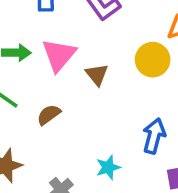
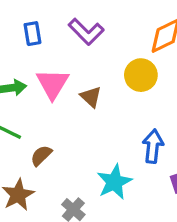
brown semicircle: (49, 115) -> (41, 156), moved
cyan star: (108, 167) -> (114, 182), size x1.5

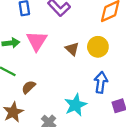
yellow circle: (141, 75) -> (98, 47), moved
brown triangle: (91, 97) -> (72, 49), moved

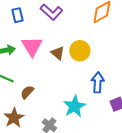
yellow circle: (98, 47) -> (80, 51), moved
brown triangle: (72, 49) -> (58, 53), moved

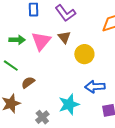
brown triangle: (58, 53) -> (64, 37), moved
blue arrow: (98, 82) -> (95, 87), turned -108

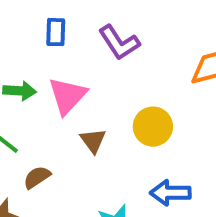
brown triangle: (64, 37) -> (93, 141), moved

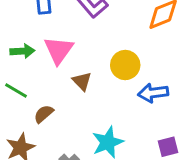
blue arrow: (170, 193) -> (153, 93), moved

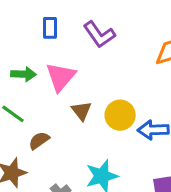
yellow circle: (125, 65) -> (120, 115), moved

